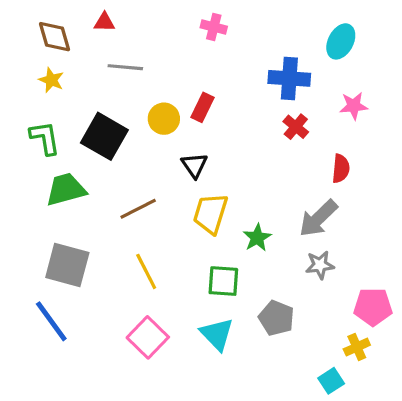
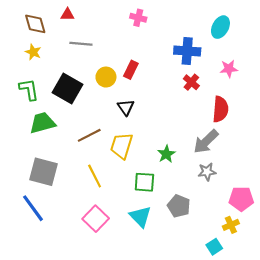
red semicircle: (341, 169) -> (220, 109), size x1.4
yellow trapezoid: (211, 214) -> (122, 146), moved

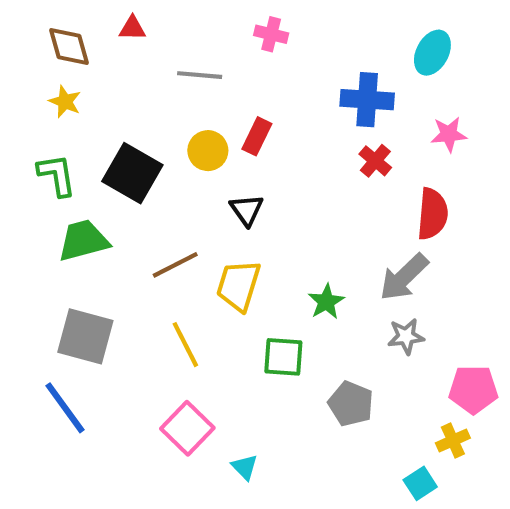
gray line: (81, 44) -> (200, 75), moved
cyan triangle: (140, 217) -> (245, 467), moved, size x0.6

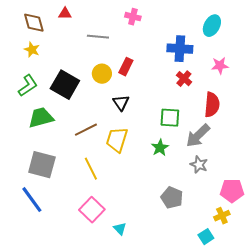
green L-shape: (57, 175) -> (28, 86), turned 65
gray star: (406, 336) -> (199, 165), turned 30
green square: (283, 357) -> (170, 118), moved

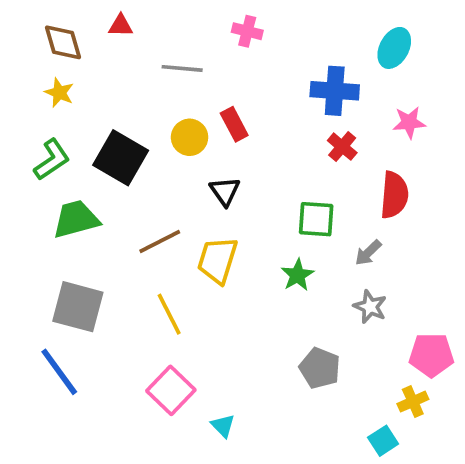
red rectangle: (126, 67) -> (234, 124), turned -54
gray arrow: (198, 136) -> (368, 253), size x0.6

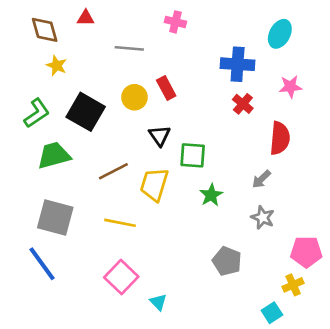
yellow star: (59, 93) -> (57, 66), moved
green square: (316, 219) -> (193, 155), moved
yellow line: (169, 314) -> (120, 223), turned -52

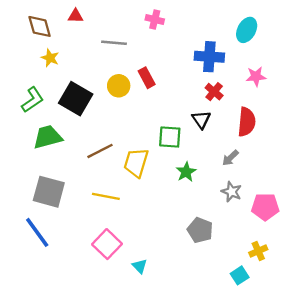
black triangle: (160, 136) -> (201, 120), moved
pink pentagon: (306, 252) -> (265, 207), moved

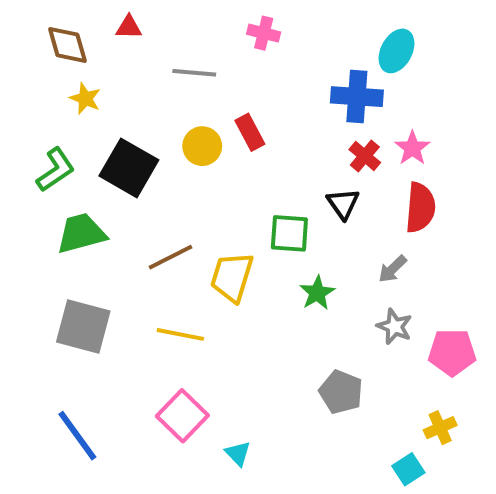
cyan ellipse: (247, 30) -> (397, 51), moved
pink star: (256, 76) -> (412, 148), moved, turned -30
blue line: (37, 232) -> (77, 436), moved

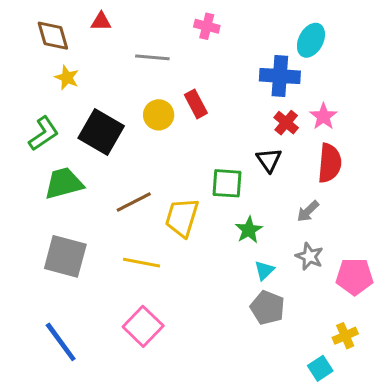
cyan triangle: (238, 453) -> (264, 270), moved, turned 30

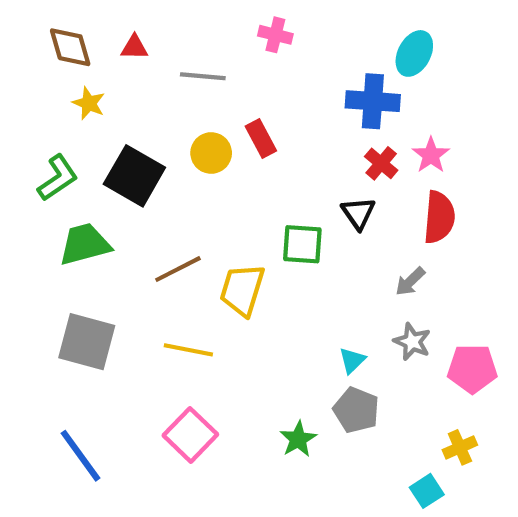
red triangle: (101, 22) -> (134, 47), moved
green star: (249, 230) -> (298, 439), moved

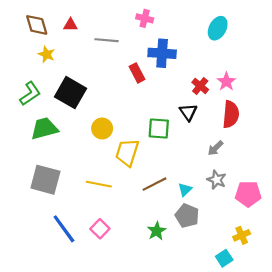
blue cross: (373, 101) -> (162, 53), moved
yellow circle: (211, 153) -> (102, 128), moved
brown line: (178, 269) -> (154, 184), moved
pink square: (190, 435) -> (100, 229), size x0.7
blue line: (81, 456) -> (64, 229), moved

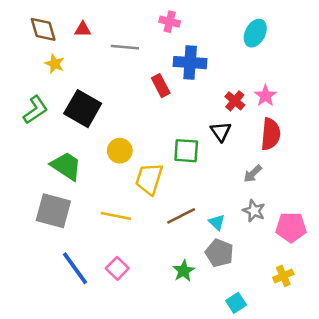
green trapezoid: (44, 128) -> (66, 166), moved, turned 48
cyan triangle: (185, 190) -> (217, 222), turned -32
cyan square: (224, 258) -> (236, 303), moved

